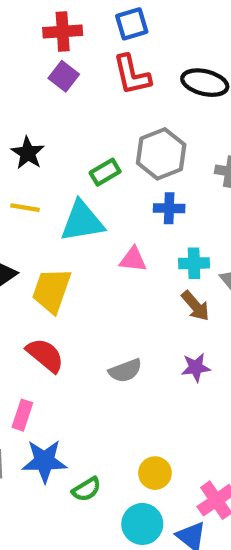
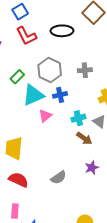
green rectangle: (105, 172) -> (17, 77), moved
cyan triangle: (82, 221) -> (33, 95), moved
pink triangle: (133, 259) -> (45, 116), moved, turned -32

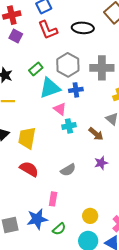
gray cross: (85, 70) -> (102, 68), size x1.6
pink triangle: (45, 116) -> (60, 109), turned -48
cyan cross: (78, 118) -> (69, 126), moved
pink rectangle: (15, 211) -> (53, 199), moved

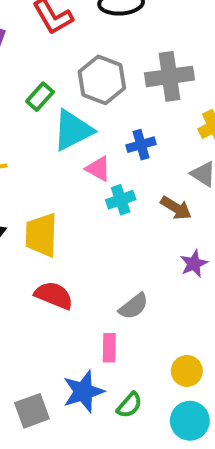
blue cross: (76, 90) -> (141, 145), moved
gray semicircle: (68, 170) -> (134, 306), moved

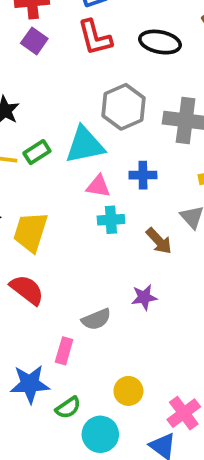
green rectangle: (40, 97) -> (37, 152), moved
pink triangle: (98, 169) -> (98, 186), turned -35
purple star: (194, 264) -> (144, 297), moved
cyan circle: (190, 421) -> (100, 434), moved

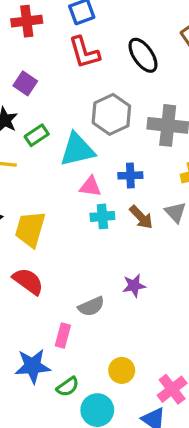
purple square: (34, 41) -> (25, 83), moved
black ellipse: (160, 42) -> (143, 55), turned 45
green rectangle: (37, 152) -> (37, 135), moved
brown arrow: (159, 241) -> (141, 217), moved

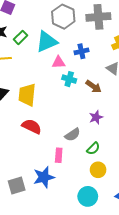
cyan cross: (102, 216) -> (69, 79), turned 32
brown arrow: (141, 217) -> (94, 86), moved
green semicircle: (68, 387) -> (93, 148), moved

